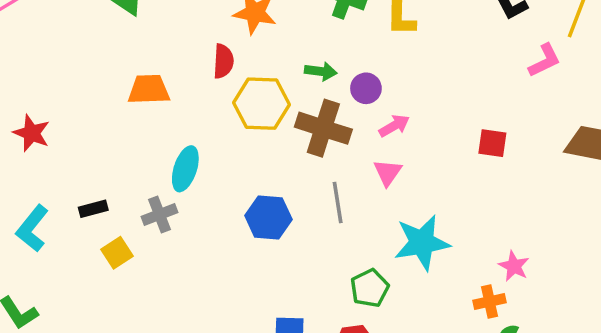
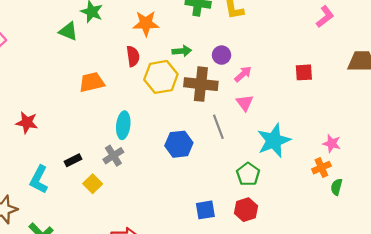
green arrow: (321, 71) -> (182, 51), moved

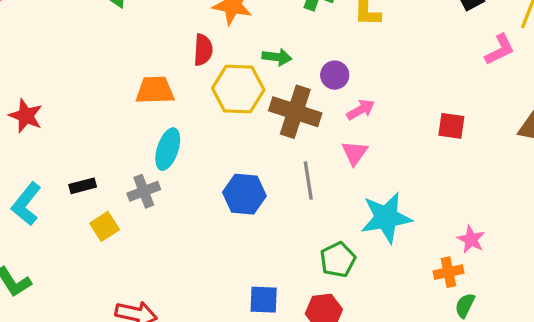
orange trapezoid: (92, 82) -> (155, 90), moved

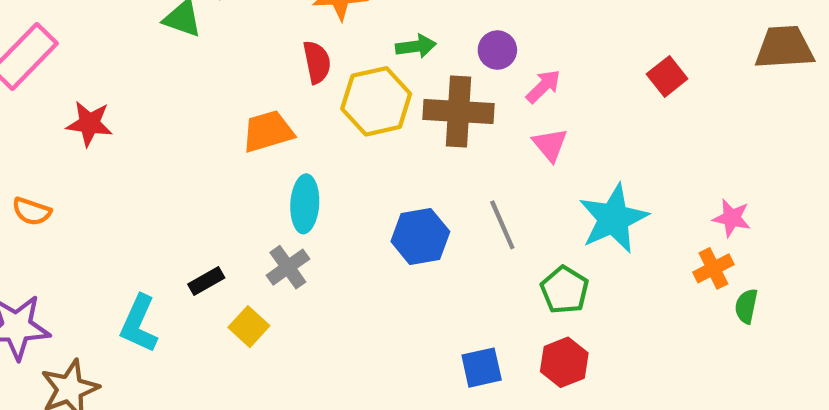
red star: (26, 116) -> (89, 124), moved
red square: (451, 126) -> (667, 76), turned -32
gray line: (308, 180) -> (502, 225), moved

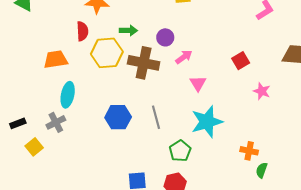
pink triangle: (550, 145) -> (198, 83), moved
pink star: (732, 218) -> (262, 91), moved
orange cross: (713, 268) -> (249, 151), turned 30

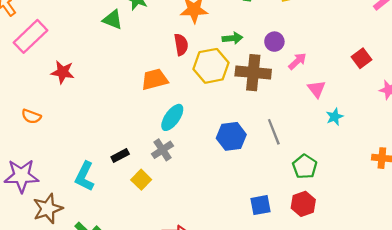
cyan ellipse: (68, 95) -> (172, 117), turned 30
cyan star: (207, 122) -> (335, 117), moved, size x0.5

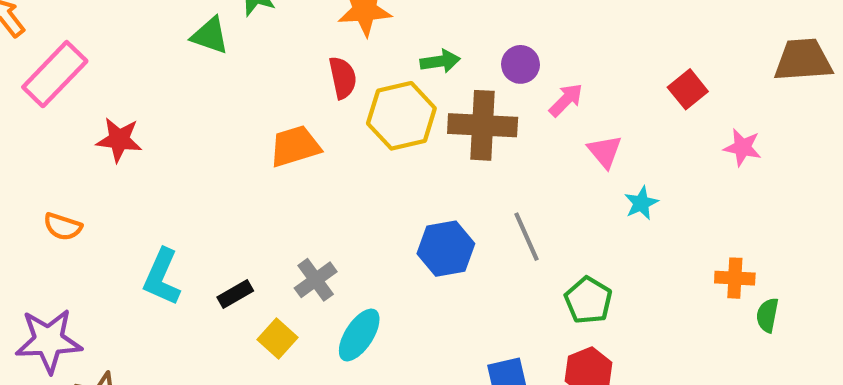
cyan ellipse: (172, 117) -> (359, 335), moved
cyan L-shape: (85, 176) -> (162, 277), moved

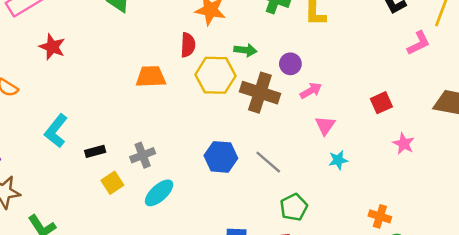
gray line: (527, 237) -> (268, 162), turned -40

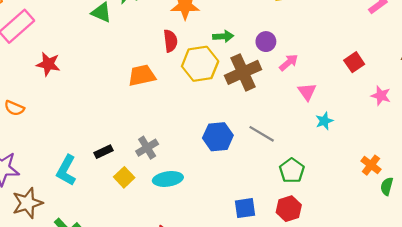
brown cross: (260, 93) -> (243, 72), turned -32
cyan L-shape: (56, 131) -> (66, 170), moved
cyan ellipse: (159, 193) -> (168, 179), turned 44
orange cross: (380, 216) -> (371, 165), turned 30

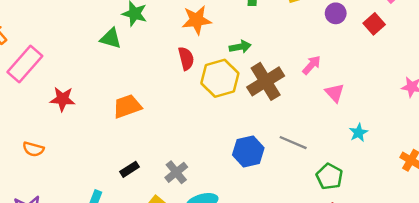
purple circle: (266, 42) -> (336, 13), moved
red square: (354, 62) -> (374, 24), moved
orange trapezoid: (142, 75) -> (127, 106), moved
cyan star: (324, 121) -> (359, 133), moved
black rectangle: (104, 152) -> (129, 169), moved

